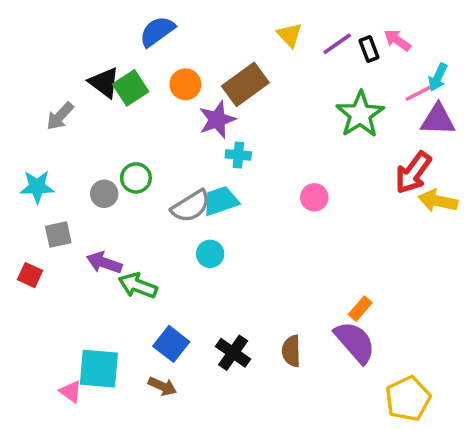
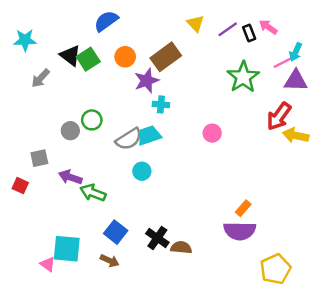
cyan star: (37, 187) -> (25, 40), moved
purple semicircle: (355, 342) -> (240, 231), turned 132
brown semicircle: (291, 351) -> (181, 248), moved, turned 96

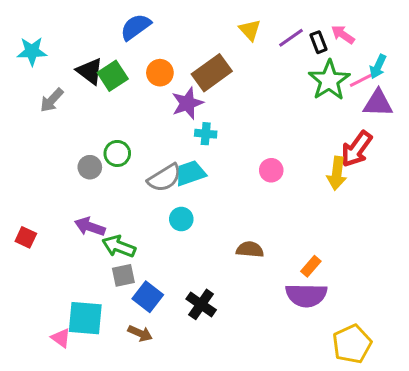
green star: (243, 77) -> (329, 80), moved
yellow arrow: (296, 135) -> (337, 173), moved, turned -95
gray square: (39, 158) -> (123, 275), moved
brown semicircle: (181, 248) -> (250, 250), moved

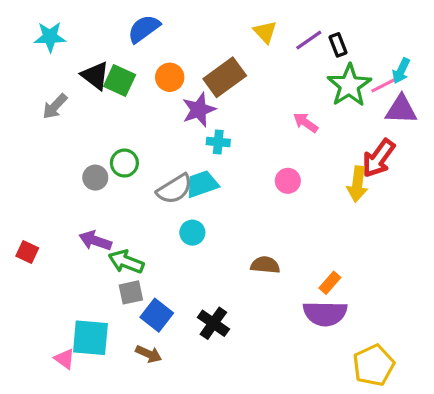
pink arrow: (343, 35) -> (306, 123), moved
cyan star: (32, 51) -> (50, 37), moved
green square: (113, 76) -> (120, 81), turned -32

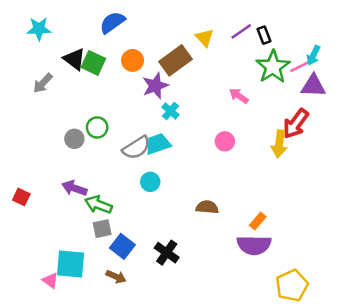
yellow triangle: (265, 32) -> (205, 38), moved
cyan cross: (218, 142) -> (170, 111), turned 36

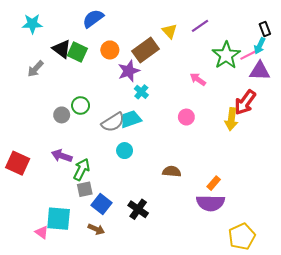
black rectangle: (264, 35) -> (265, 29), moved
red square: (21, 197) -> (18, 163), size x1.6
green arrow: (98, 205) -> (82, 169), turned 95

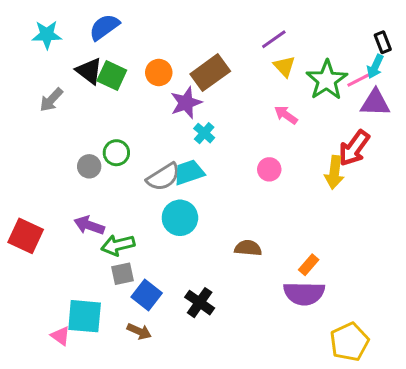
blue semicircle: (93, 19) -> (104, 27), moved
purple line: (200, 26) -> (274, 39), moved
yellow triangle: (170, 31) -> (284, 66), moved
cyan circle: (125, 151) -> (180, 218), size x1.5
green arrow: (82, 169) -> (118, 245), turned -130

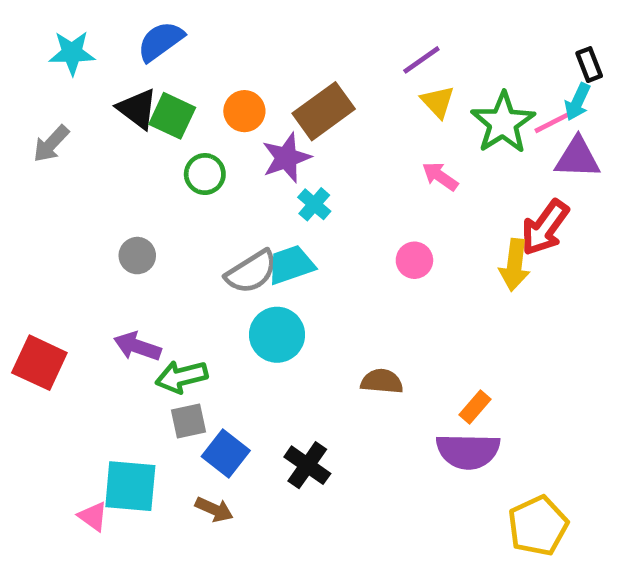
gray arrow: (51, 100) -> (51, 144), moved
green circle: (116, 153) -> (205, 174), moved

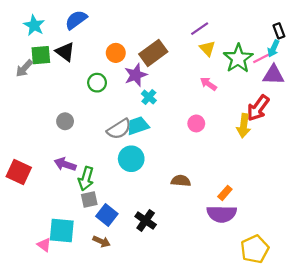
cyan star: (72, 53) -> (34, 25), turned 30
green square: (172, 116) -> (41, 55), moved, turned -30
green arrow: (182, 377) -> (86, 179), turned -60

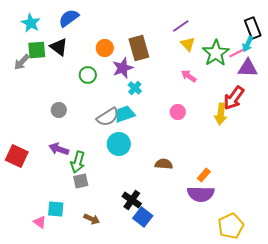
black rectangle: (279, 31) -> (253, 28), size x1.5
brown rectangle: (153, 53) -> (139, 48), turned -70
blue square: (107, 215) -> (143, 217), moved
cyan square: (62, 230) -> (56, 209), size x0.7

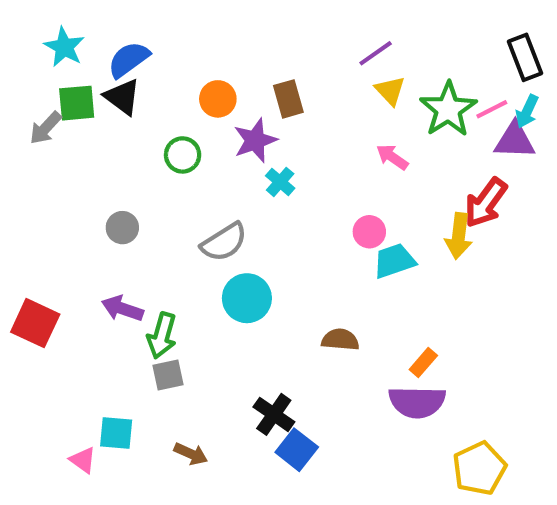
blue semicircle: (69, 18) -> (129, 59), moved
cyan arrow: (248, 44) -> (527, 111), moved
brown rectangle: (139, 48) -> (288, 99), size x0.7
cyan trapezoid: (125, 114) -> (394, 261), moved

